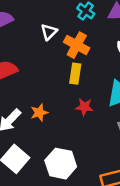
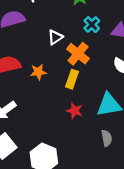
orange star: (39, 113) -> (38, 72), moved

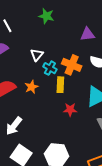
cyan cross: (92, 25) -> (50, 68), moved
orange cross: (78, 54) -> (72, 65), moved

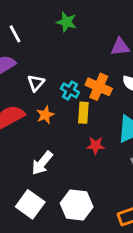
white triangle: (37, 55) -> (36, 83), moved
white arrow: (14, 126) -> (42, 163), moved

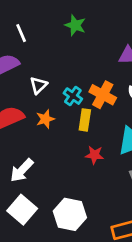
white arrow: (42, 163) -> (22, 170), moved

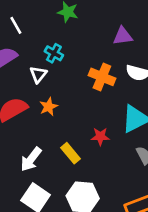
cyan cross: (73, 96) -> (54, 53), moved
yellow rectangle: (85, 120) -> (71, 153), moved, turned -42

